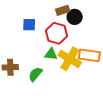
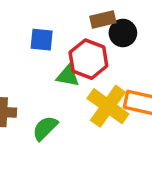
green triangle: (51, 54) -> (68, 76), moved

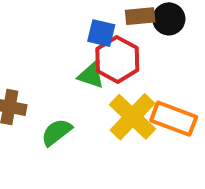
black circle: (123, 33) -> (169, 19), moved
blue square: (42, 40) -> (101, 33), moved

